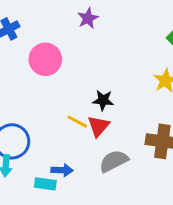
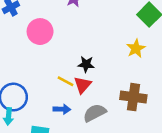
blue arrow: (62, 170) -> (62, 109), moved

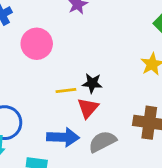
yellow line: (66, 81) -> (66, 90), moved, turned -35
blue arrow: (62, 109) -> (63, 137), size x1.5

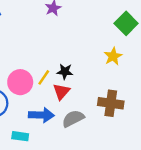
pink circle: (37, 44) -> (20, 82), moved
yellow line: (66, 90) -> (44, 77), turned -49

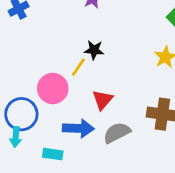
black star: (65, 72) -> (94, 50), moved
yellow line: (44, 77) -> (78, 67), moved

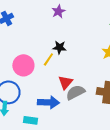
pink circle: (53, 88) -> (23, 65), moved
gray semicircle: (117, 133) -> (75, 92), moved

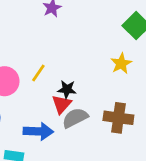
black star: (59, 47) -> (67, 89), moved

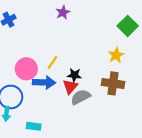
brown cross: (118, 118) -> (113, 83), moved
blue arrow: (38, 131) -> (44, 82), moved

